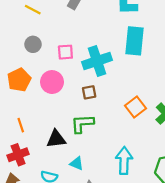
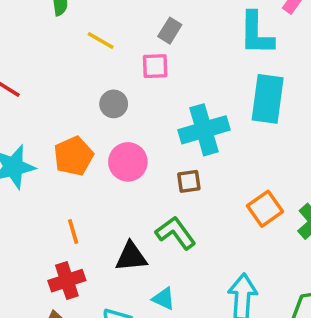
gray circle: (33, 44) -> (114, 104), moved
pink square: (65, 52) -> (155, 66), moved
green L-shape: (82, 124) -> (176, 233), turned 55

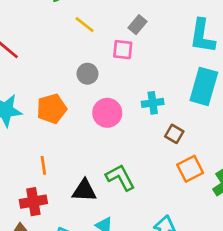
cyan cross: (204, 130) -> (153, 103), size x0.6
pink circle: (128, 162) -> (107, 113), moved
brown square: (189, 181) -> (174, 134), moved, turned 30

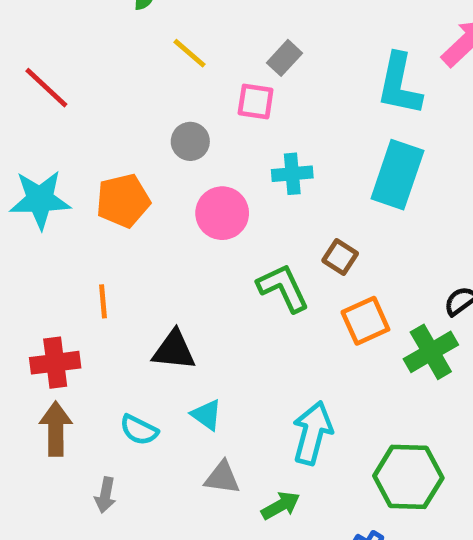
cyan cross: (153, 103) -> (292, 174), moved
green L-shape: (120, 177) -> (283, 288), moved
red cross: (33, 202) -> (55, 363), moved

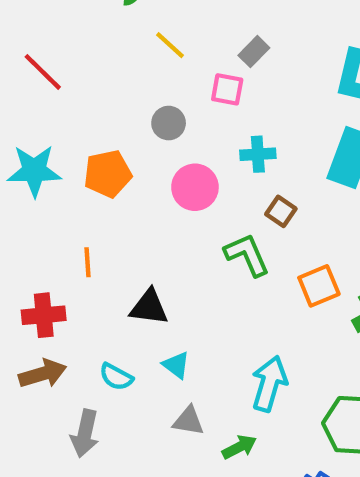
brown square: (340, 257) -> (281, 211), moved
brown arrow: (56, 429) -> (43, 374), turned 72
gray arrow: (105, 495) -> (85, 433), size x1.5

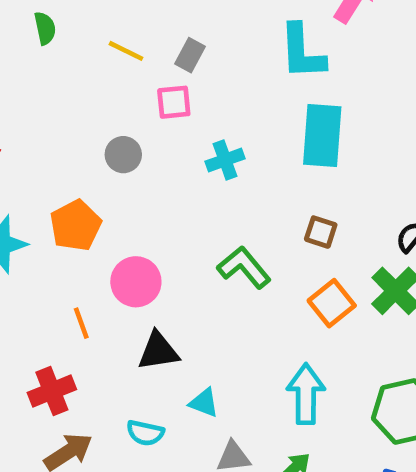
yellow line: (170, 45) -> (126, 51), moved
pink circle: (195, 187) -> (136, 282), moved
brown square: (281, 211) -> (321, 232), moved
orange square: (319, 286) -> (332, 303), moved

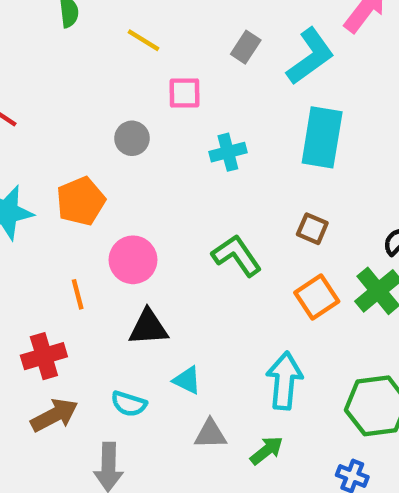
cyan L-shape: (302, 52) -> (310, 56), turned -128
gray rectangle: (190, 55) -> (246, 47), moved

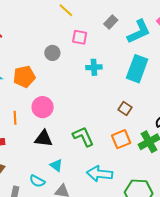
green L-shape: (237, 256) -> (83, 136), moved
cyan arrow: (284, 381) -> (100, 174), turned -100
cyan semicircle: (129, 404) -> (37, 181), moved

